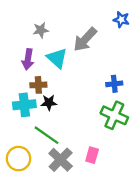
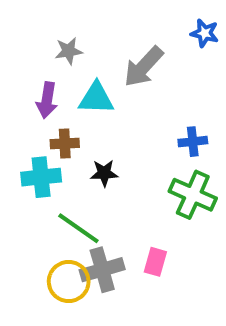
cyan triangle: (57, 58) -> (96, 98), turned -40
black star: (49, 102) -> (104, 173), moved
yellow circle: (19, 159) -> (69, 281), moved
gray cross: (61, 160) -> (102, 270), turned 30

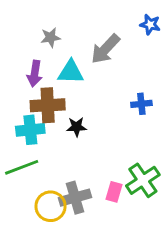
brown cross: (65, 144) -> (48, 105), size x1.6
green cross: (193, 195) -> (143, 180), moved, turned 32
green line: (78, 228) -> (22, 167), moved, turned -56

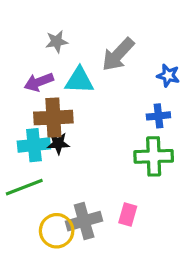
blue star: (150, 24) -> (168, 75), moved
purple arrow: (35, 74) -> (39, 82), turned 60
black star: (76, 127) -> (58, 143), moved
green cross: (143, 180) -> (154, 156), moved, turned 32

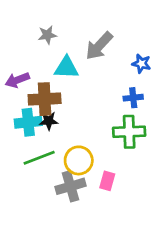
purple arrow: (39, 82) -> (17, 80), moved
green line: (24, 187) -> (39, 158), moved
yellow circle: (57, 231) -> (79, 160), moved

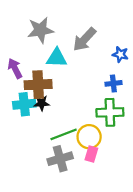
gray star: (47, 35) -> (40, 30), size x1.6
purple arrow: (17, 80) -> (15, 68), turned 84
green line: (39, 158) -> (64, 134), moved
yellow circle: (79, 160) -> (89, 137), moved

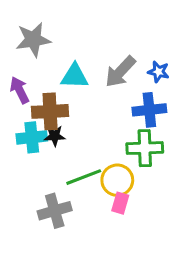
gray star: (40, 30) -> (33, 40), moved
gray arrow: (84, 39) -> (120, 72), moved
blue cross: (113, 83) -> (149, 110), size x1.5
gray cross: (60, 159) -> (55, 211), moved

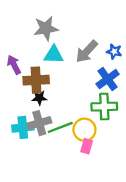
gray star: (33, 40) -> (46, 28), moved
blue cross: (149, 110) -> (108, 79), turned -30
cyan cross: (32, 137) -> (23, 127), moved
gray cross: (55, 211) -> (39, 123), moved

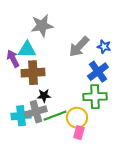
cyan triangle: (54, 55) -> (27, 50), moved
black star: (39, 98) -> (44, 96), moved

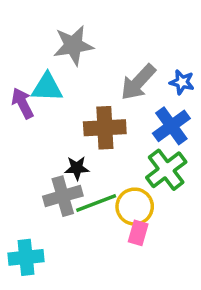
brown cross: (33, 73) -> (105, 128), moved
green cross: (95, 97) -> (166, 170), turned -35
cyan cross: (21, 116) -> (26, 257), moved

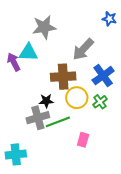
blue star: (182, 82) -> (109, 19), moved
green cross: (166, 170) -> (100, 102), size x0.6
yellow circle: (135, 207) -> (77, 98), moved

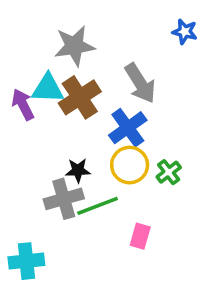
gray arrow: (83, 49) -> (140, 83), turned -75
blue cross: (103, 76) -> (128, 128), moved
brown cross: (63, 77) -> (80, 97), moved, turned -30

